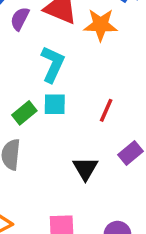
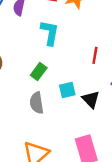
cyan square: (55, 104) -> (67, 90), moved

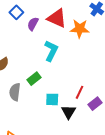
red line: (95, 55) -> (79, 92), moved
gray semicircle: (37, 103) -> (15, 92), moved

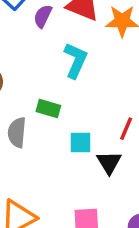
green rectangle: (34, 79) -> (48, 109), turned 56

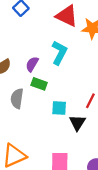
purple semicircle: (43, 16) -> (32, 64), moved

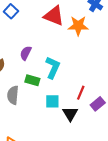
cyan L-shape: (59, 53) -> (53, 68), moved
purple semicircle: (32, 64) -> (26, 53), moved

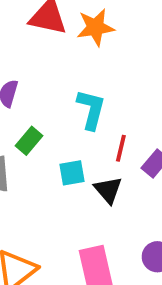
cyan L-shape: (53, 68) -> (91, 109), moved
green rectangle: (32, 80) -> (29, 141), turned -56

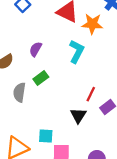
cyan L-shape: (91, 109) -> (77, 51), moved
cyan square: (72, 173) -> (46, 136), moved

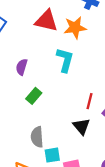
gray semicircle: (19, 92) -> (37, 137), moved

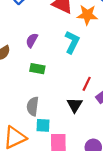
green rectangle: (34, 96) -> (37, 69), turned 48

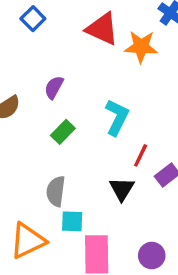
cyan L-shape: (72, 42) -> (117, 117), moved
green rectangle: (37, 69) -> (63, 132), turned -56

